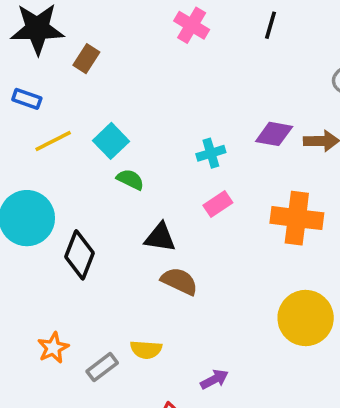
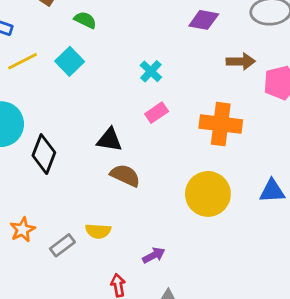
purple diamond: (274, 134) -> (204, 20), moved
cyan cross: (211, 153) -> (151, 71), turned -30
green semicircle: (130, 180) -> (85, 20), moved
yellow circle: (306, 318) -> (208, 194), moved

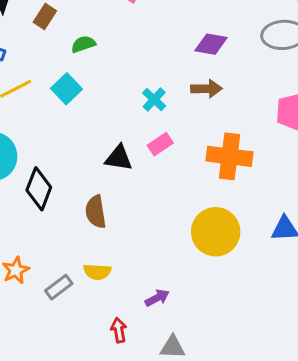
green semicircle: (85, 20) -> (83, 44), turned -45
brown arrow: (241, 61) -> (206, 89), moved
black triangle: (110, 140) -> (119, 158), moved
brown semicircle: (125, 175) -> (96, 212), moved, turned -124

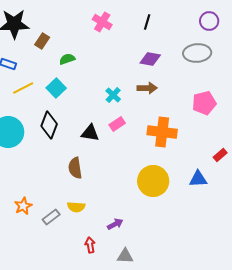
black diamond: (39, 189) -> (49, 125), moved

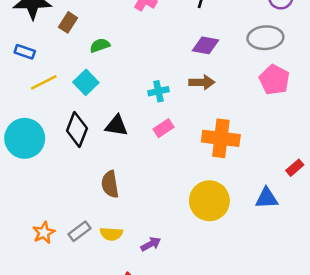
cyan cross: (113, 95) -> (158, 91), turned 35
pink pentagon: (204, 103) -> (274, 80), moved, turned -30
black triangle: (90, 133) -> (116, 126), moved
gray rectangle: (51, 217) -> (79, 231), moved
purple arrow: (115, 224) -> (151, 244), moved

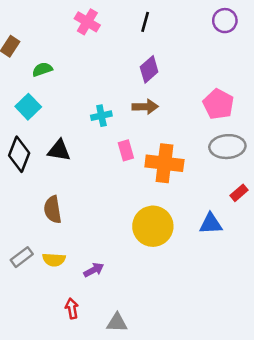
gray ellipse: (265, 38) -> (227, 147), moved
purple diamond: (206, 45) -> (149, 69), turned -52
pink rectangle: (164, 128) -> (126, 150), moved, turned -72

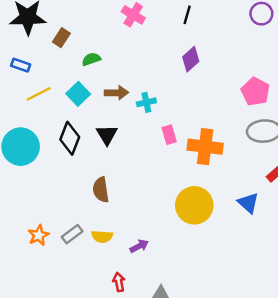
brown arrow: (145, 107) -> (116, 93), moved
black triangle: (59, 150) -> (107, 135), turned 50
blue triangle: (211, 224) -> (248, 203), turned 45

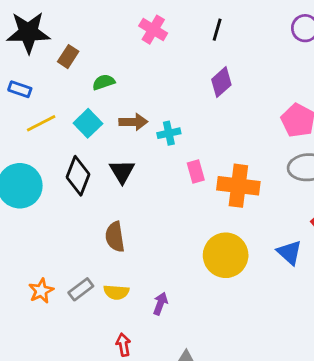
purple arrow: (139, 246) -> (160, 304), turned -42
red arrow: (119, 282) -> (123, 345), moved

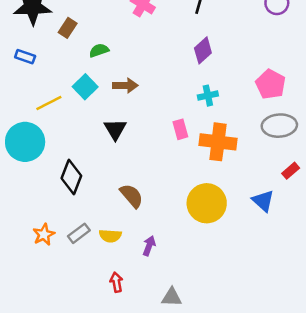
yellow line: (41, 123) -> (49, 103), moved
cyan cross: (169, 133) -> (208, 96), moved
black diamond: (78, 176) -> (71, 177), moved
brown semicircle: (115, 237) -> (132, 196), moved, turned 148

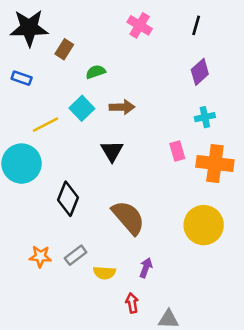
brown semicircle: (132, 196) -> (128, 218), size x1.4
orange star: (44, 235) -> (40, 256), turned 30
yellow semicircle: (110, 236) -> (104, 273), moved
red arrow: (116, 282) -> (132, 303), moved

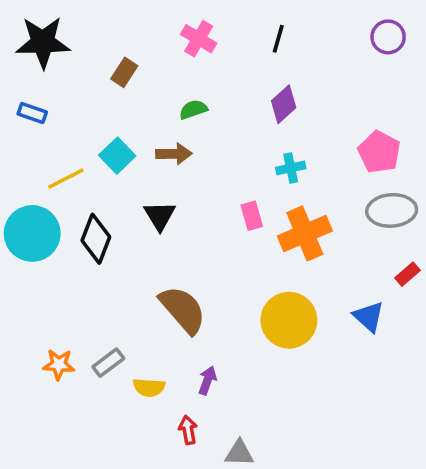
brown rectangle: (64, 49) -> (124, 72), moved
green semicircle: (96, 72) -> (193, 110), moved
orange cross: (215, 164) -> (305, 233), turned -30
black diamond: (68, 199) -> (96, 239), moved

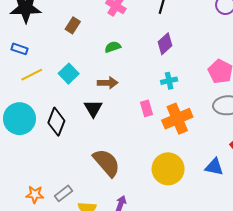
brown arrow: (174, 154) -> (108, 83), moved
yellow line: (66, 179) -> (32, 75), moved
blue triangle: (369, 317) -> (214, 167), turned -30

